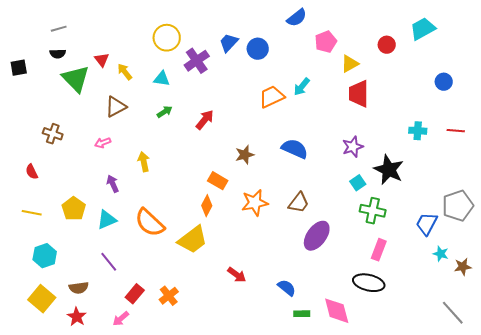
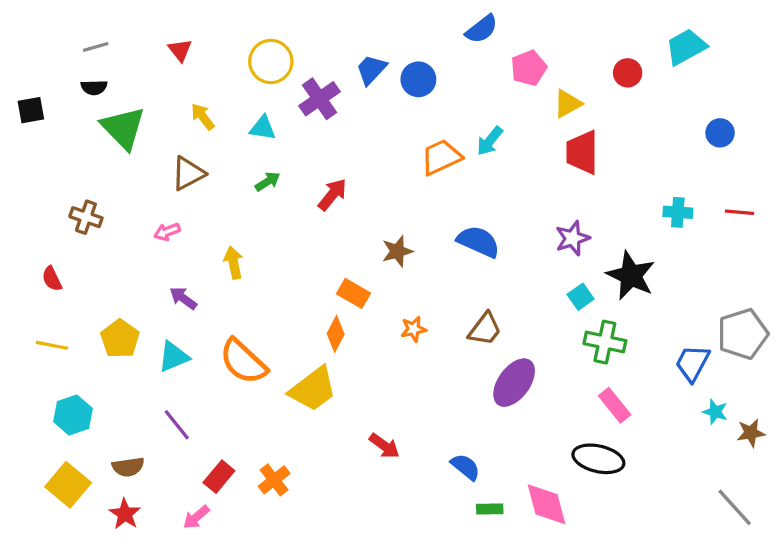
red triangle: (102, 60) -> (180, 50), moved
purple arrow: (113, 184) -> (183, 298), turned -30
orange star: (255, 203) -> (414, 329), size x0.6
pink rectangle: (379, 250) -> (615, 405), turned -60

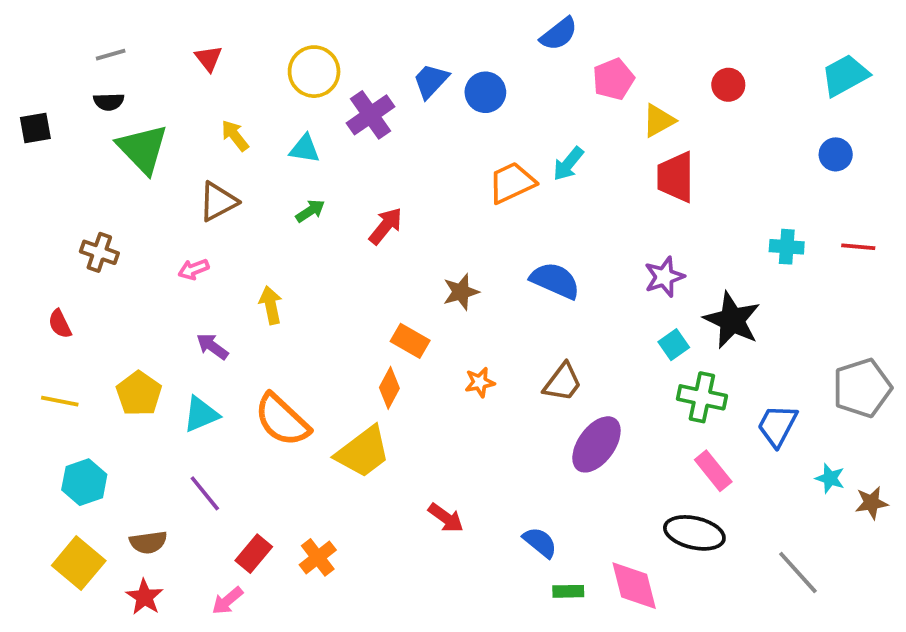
cyan trapezoid: (686, 47) -> (845, 75), moved
blue trapezoid: (692, 363) -> (777, 426), moved
gray line: (735, 507) -> (798, 572), moved

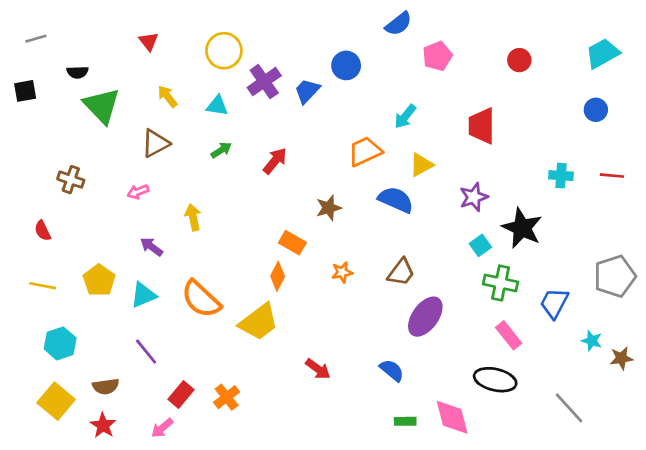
gray line: (111, 55) -> (36, 39), moved
blue trapezoid: (431, 81) -> (307, 91), moved
yellow triangle: (659, 121) -> (421, 165), moved
orange trapezoid: (512, 183) -> (365, 151), moved
blue semicircle: (540, 542) -> (392, 370), moved

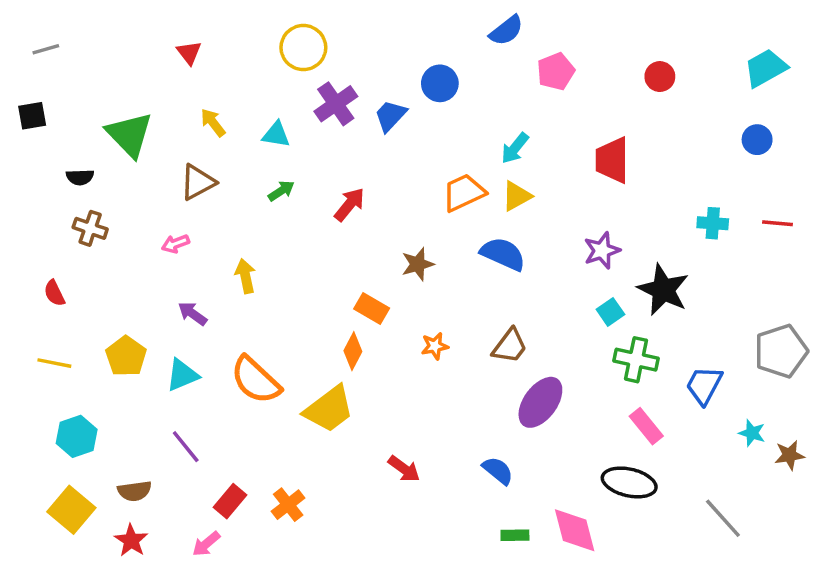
yellow circle: (224, 51) -> (303, 48), moved
black semicircle: (78, 72) -> (80, 177), moved
yellow triangle: (421, 165) -> (517, 196), moved

